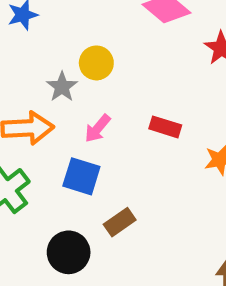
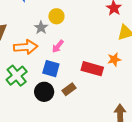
red rectangle: (165, 127) -> (92, 69), moved, size x1.5
black circle: (69, 252) -> (44, 92), moved

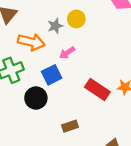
blue square: (51, 69) -> (52, 75), turned 30
brown rectangle: (69, 89) -> (70, 126), moved

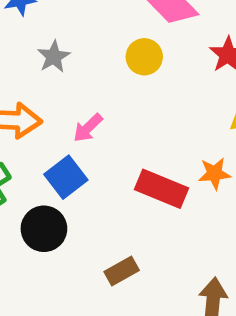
yellow circle: (76, 19) -> (144, 57), moved
gray star: (55, 26) -> (54, 57), moved

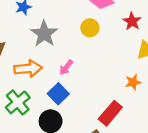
gray star: (54, 57) -> (44, 34), size x1.6
red rectangle: (161, 189) -> (110, 113), moved, turned -65

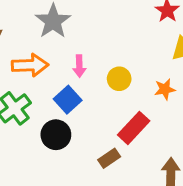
yellow circle: (90, 28) -> (119, 79), moved
pink arrow: (66, 67) -> (79, 66), turned -42

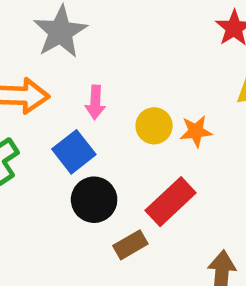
orange star: (165, 89) -> (196, 131), moved
black circle: (56, 135) -> (94, 200), moved

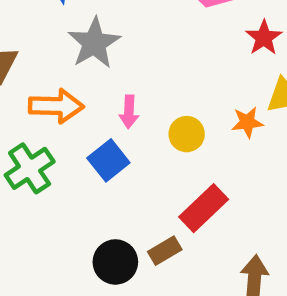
orange star: (196, 131) -> (247, 122), moved
black circle: (94, 200) -> (115, 262), moved

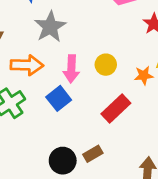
pink arrow: (129, 112) -> (71, 69), size x1.4
yellow circle: (187, 134) -> (106, 65), moved
red rectangle: (204, 208) -> (116, 108), moved

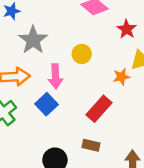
yellow circle: (106, 65) -> (82, 54), moved
brown rectangle: (93, 154) -> (91, 145), moved, turned 48

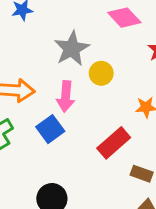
gray star: (33, 40) -> (72, 49), moved
brown rectangle: (91, 145) -> (142, 174), moved

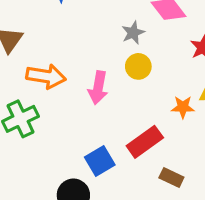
gray star: (72, 49) -> (133, 33), moved, size x0.6
blue square: (50, 129) -> (100, 161), moved

